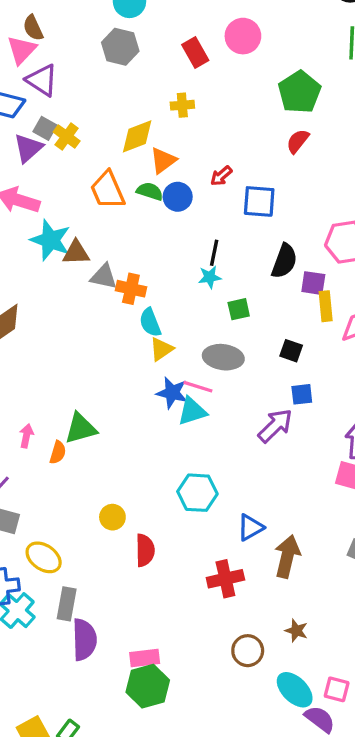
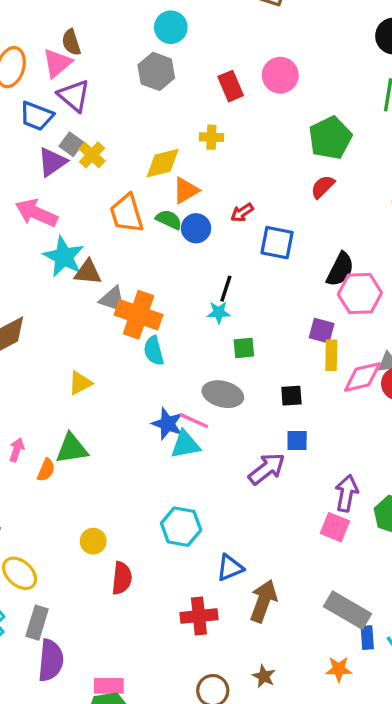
black semicircle: (284, 261) -> (340, 269), moved
orange cross: (131, 289) -> (139, 315), size x1.5
yellow triangle: (161, 349) -> (80, 383), moved
black square: (291, 351) -> (291, 396), turned -30

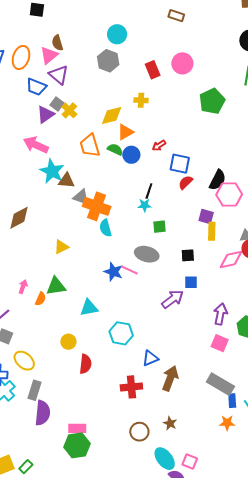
red semicircle: (323, 187) -> (186, 182), moved
pink diamond: (362, 377) -> (231, 260), moved
cyan triangle: (185, 445) -> (89, 308), moved
pink square: (335, 527) -> (220, 343), moved
orange star: (339, 669) -> (227, 423), moved

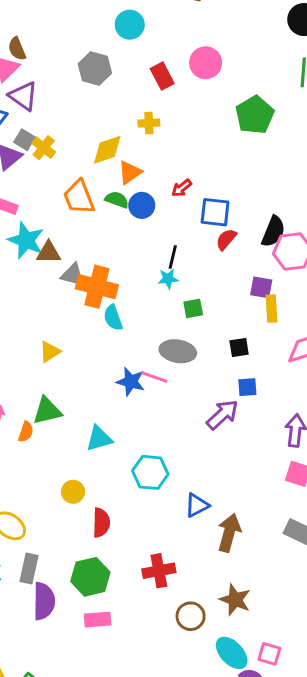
cyan circle: (117, 34) -> (130, 25), moved
red cross: (131, 387) -> (159, 571), moved
brown star: (170, 423) -> (235, 600), size x1.5
green hexagon: (77, 445) -> (90, 577), moved

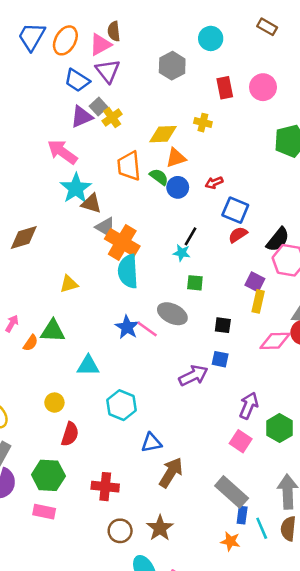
cyan semicircle: (113, 318) -> (128, 271), size x1.5

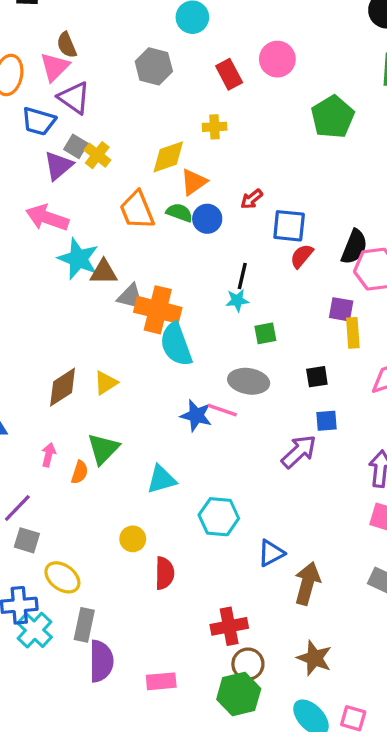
brown diamond: (24, 238) -> (63, 387), moved
green triangle: (53, 331) -> (103, 449), turned -32
green hexagon: (48, 475) -> (239, 694), moved
brown circle: (120, 531) -> (248, 664), moved

